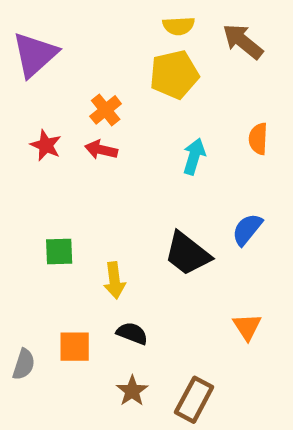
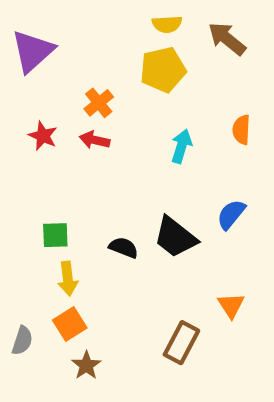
yellow arrow: (114, 280) -> (68, 279), moved
black semicircle: (132, 333) -> (124, 248), moved
orange square: (75, 347) -> (70, 324), turned -32
brown star: (132, 391) -> (86, 365), moved
brown rectangle: (194, 400) -> (181, 343), moved

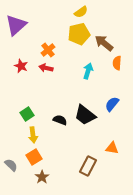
yellow semicircle: (167, 24) -> (81, 12), turned -32
brown arrow: (227, 39) -> (104, 43), moved
green square: (55, 235) -> (27, 114), turned -32
orange triangle: (231, 305) -> (112, 148), turned -48
gray semicircle: (22, 341) -> (11, 165), turned -64

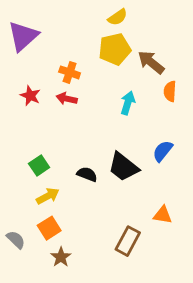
orange cross: (48, 50) -> (70, 72), turned -32
yellow arrow: (33, 135) -> (48, 196), turned -112

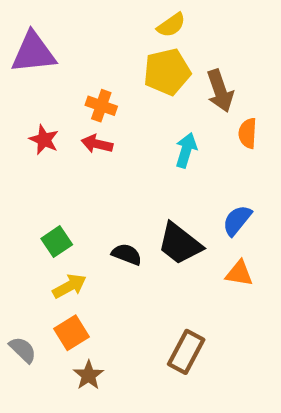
purple triangle: (23, 36) -> (33, 53), turned 36
brown arrow: (151, 62) -> (220, 91), turned -148
orange triangle: (163, 215) -> (239, 273), moved

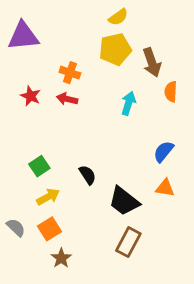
black trapezoid: (180, 244) -> (124, 201), moved
black semicircle: (127, 254) -> (88, 175), turned 36
gray semicircle: (23, 350) -> (16, 227), moved

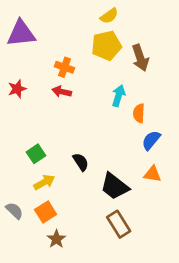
orange semicircle: (171, 92) -> (139, 113), moved
red star: (31, 96) -> (17, 89), moved, turned 30
brown rectangle: (128, 242) -> (119, 224), turned -60

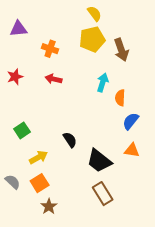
yellow semicircle: (109, 16) -> (94, 14), turned -91
purple triangle: (21, 33) -> (18, 29), size x0.7
orange cross: (64, 67) -> (50, 49), moved
green square: (36, 154) -> (22, 130), moved

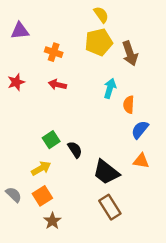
green square: (22, 130) -> (51, 140), moved

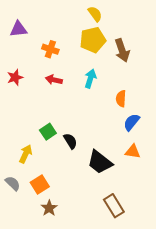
cyan arrow: (110, 88) -> (90, 79), moved
yellow arrow: (41, 168) -> (26, 154), moved, turned -36
brown rectangle: (110, 207) -> (114, 206), moved

